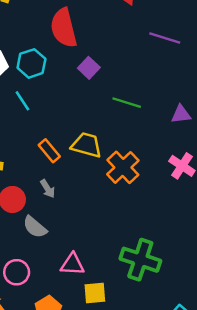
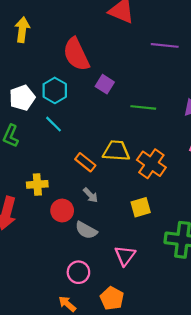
pink triangle: (72, 264) -> (125, 256), turned -45
yellow square: (95, 293) -> (141, 207), moved

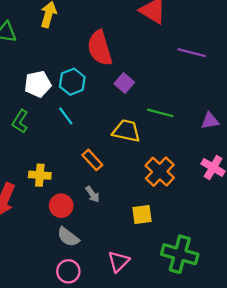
yellow trapezoid: (116, 151) -> (126, 131), moved
gray semicircle: (86, 230) -> (68, 237), moved

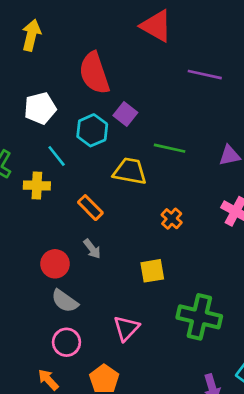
cyan hexagon: (72, 82) -> (92, 130), moved
white pentagon: (38, 84) -> (40, 108), moved
orange cross: (160, 172) -> (172, 219), size x0.6
yellow cross: (40, 175) -> (37, 185), moved

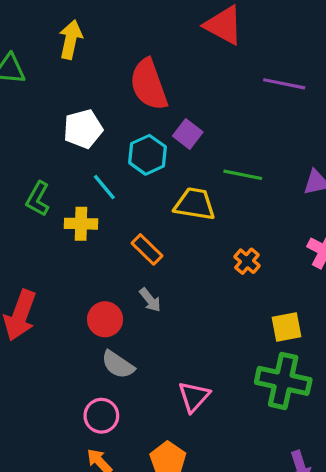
yellow square: (152, 271) -> (286, 327), moved
pink circle: (66, 342) -> (101, 416), moved

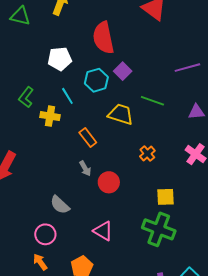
purple line: (284, 84) -> (187, 68), moved, turned -35
red circle: (105, 319) -> (109, 182), moved
pink triangle: (194, 397) -> (103, 231), turned -50

